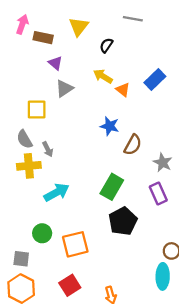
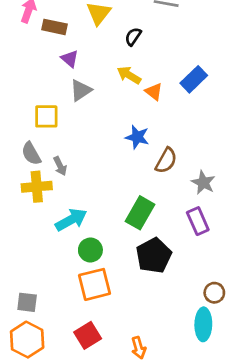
green circle: (42, 233) -> (90, 250), moved

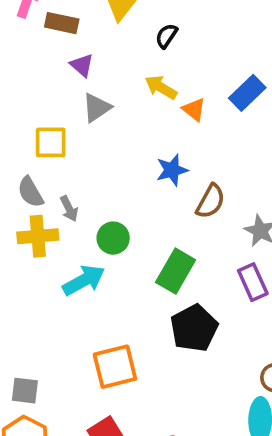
blue star: (137, 137) -> (172, 170), turned -30
green circle: (90, 250) -> (113, 238), moved

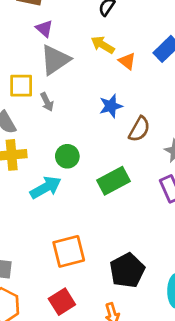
gray triangle: (97, 108) -> (55, 60), size x1.4
gray arrow: (69, 209) -> (47, 102), moved
green rectangle: (176, 271) -> (114, 181), turned 32
black pentagon: (194, 328) -> (127, 270), moved

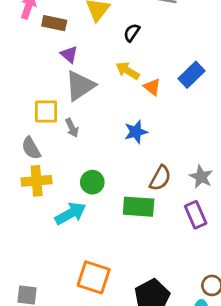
brown semicircle: (139, 129) -> (160, 178), moved
green rectangle: (114, 181) -> (139, 207), turned 32
orange square: (69, 251) -> (94, 277), turned 32

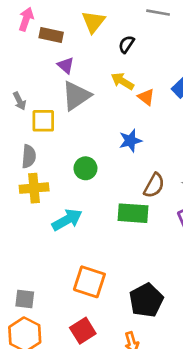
gray arrow: (72, 128) -> (19, 101), moved
gray semicircle: (31, 148) -> (29, 156), turned -145
green circle: (92, 182) -> (85, 168), moved

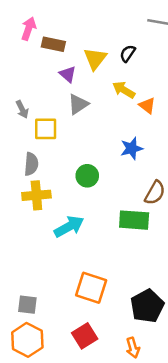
yellow triangle: (93, 22) -> (95, 59), moved
gray triangle: (76, 96) -> (78, 104), size x0.7

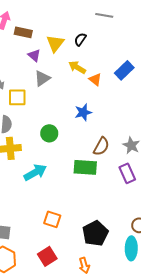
orange square: (91, 288) -> (52, 219), size x0.7

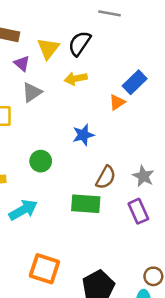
black semicircle: (80, 39) -> (79, 43), size x1.5
yellow arrow: (77, 67) -> (76, 78), turned -42
orange triangle: (95, 79) -> (117, 102), moved, turned 48
orange square: (52, 219) -> (44, 269), size x1.4

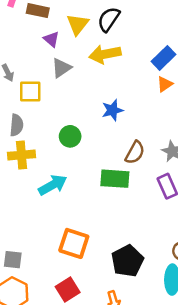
yellow arrow: (76, 78) -> (105, 54), size x1.4
orange triangle: (117, 102) -> (165, 84), moved

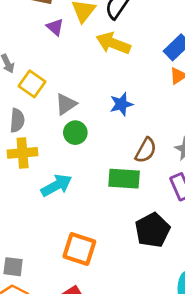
yellow arrow: (105, 54) -> (113, 43), turned 32
gray triangle: (61, 68) -> (66, 104), moved
yellow square: (30, 92) -> (32, 84), turned 35
black pentagon: (127, 261) -> (153, 230), moved

